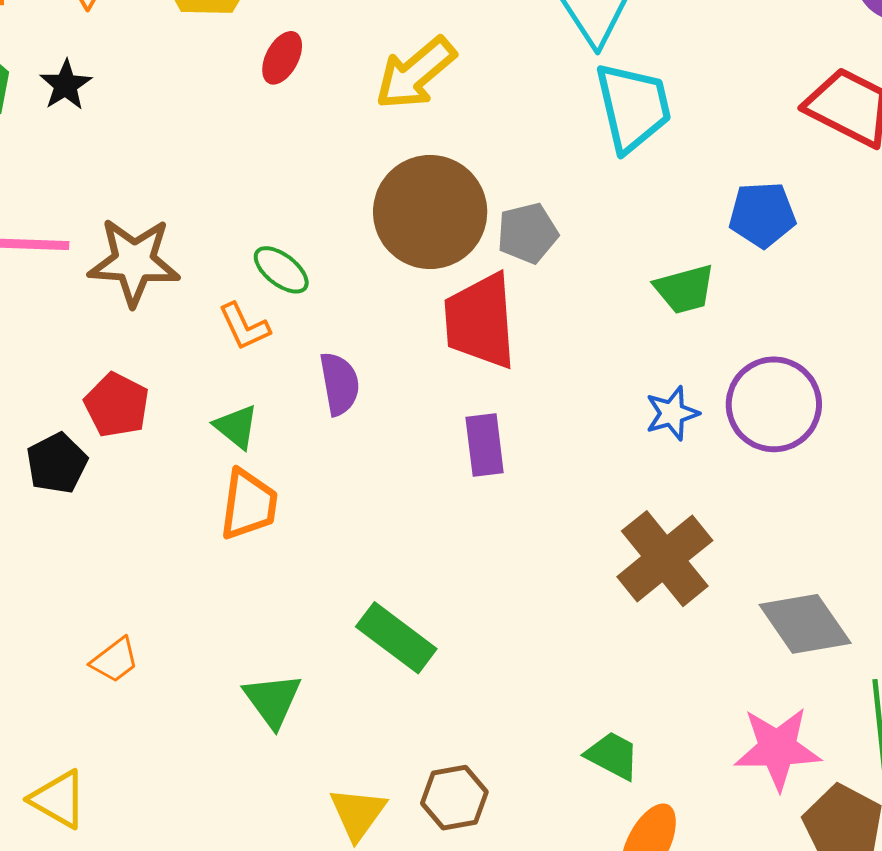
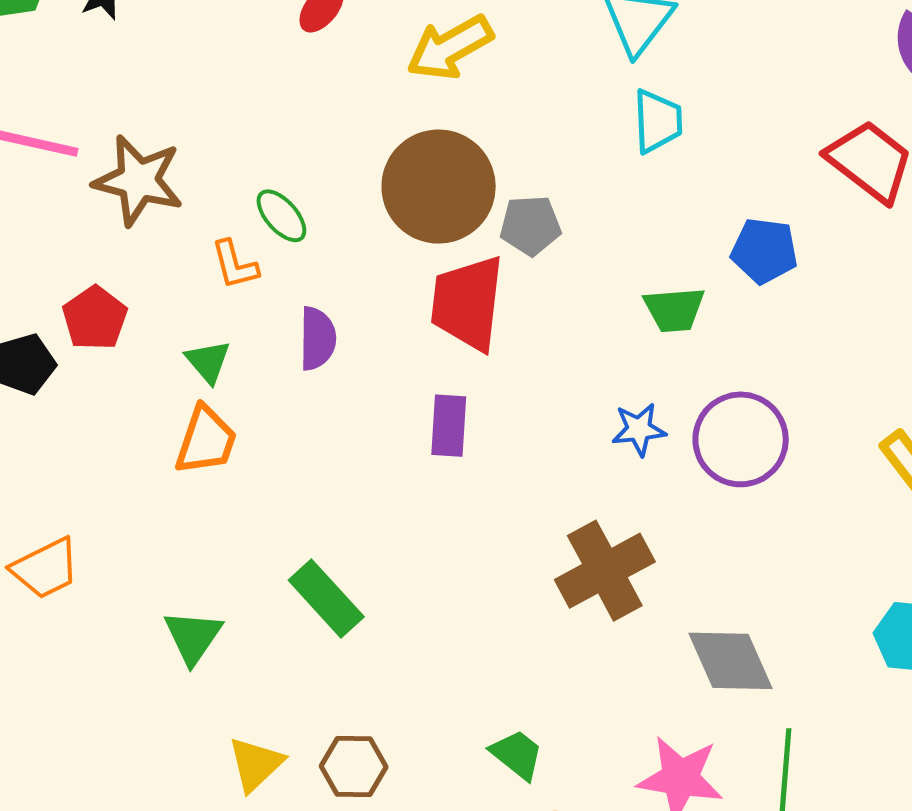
cyan trapezoid: (633, 107) -> (657, 121), size x0.7
orange trapezoid: (115, 660) -> (45, 568), size x1.4

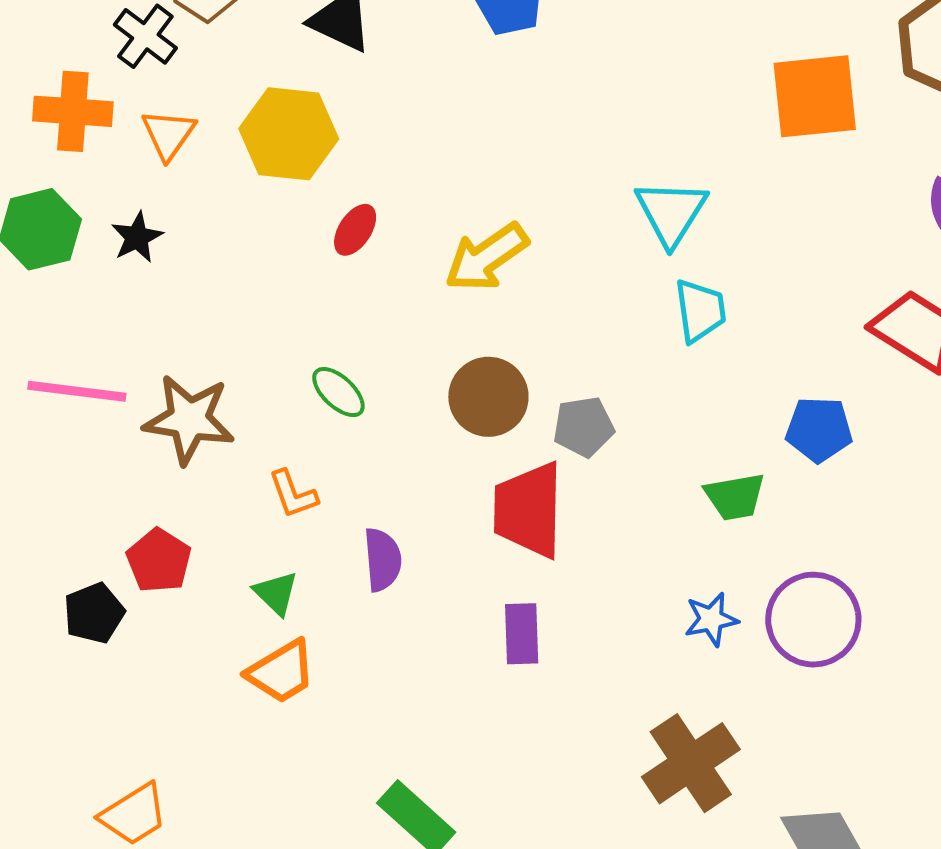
brown circle: (439, 187) -> (488, 397), size x0.7
green ellipse: (281, 216) -> (338, 392), moved
orange trapezoid: (206, 440) -> (281, 672), turned 46

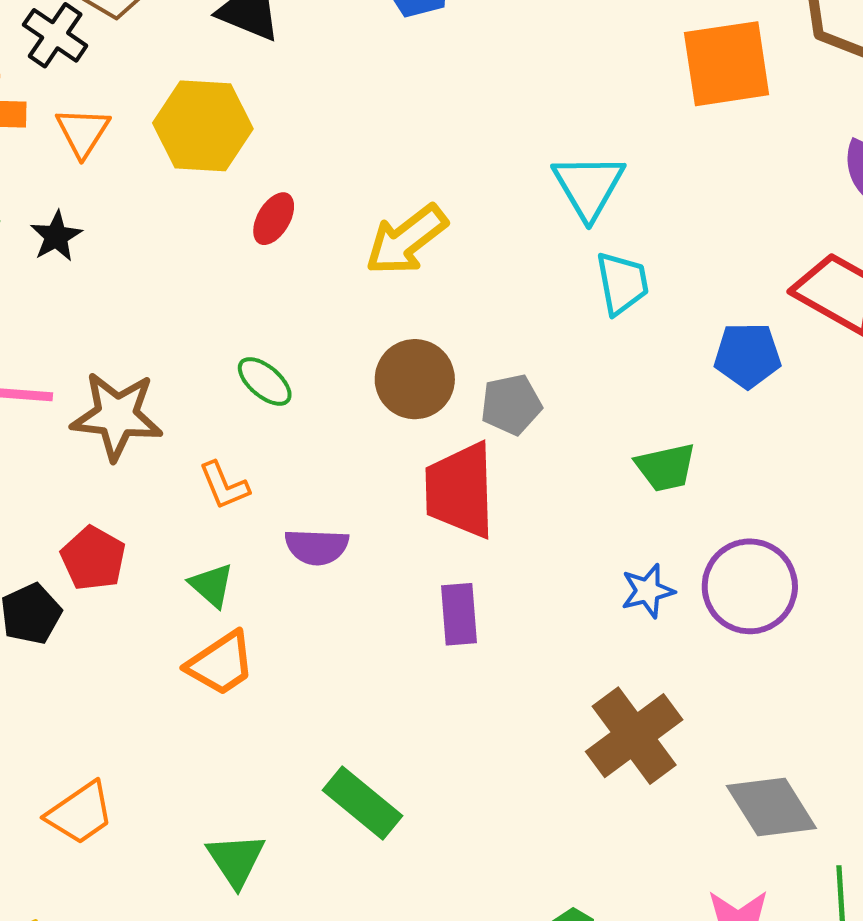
blue pentagon: (819, 429) -> (747, 355), moved
purple semicircle: (383, 560) -> (317, 547), turned 100

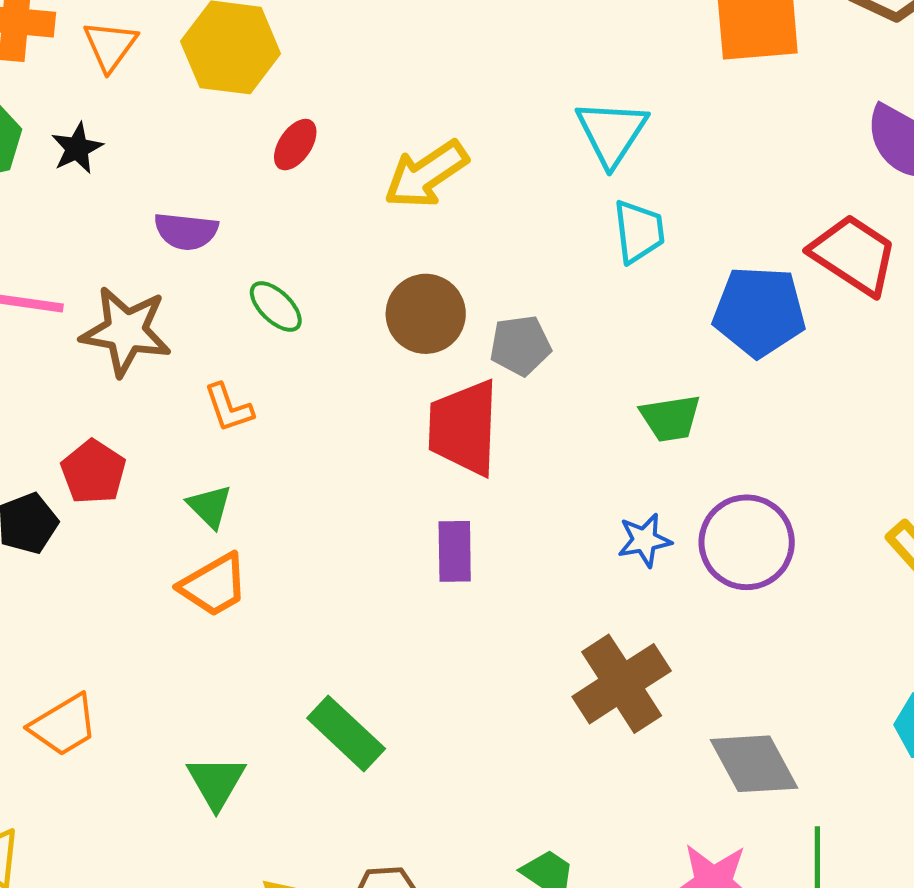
blue pentagon: (747, 355) -> (759, 311), size x1.4
purple semicircle: (317, 547) -> (186, 231), moved

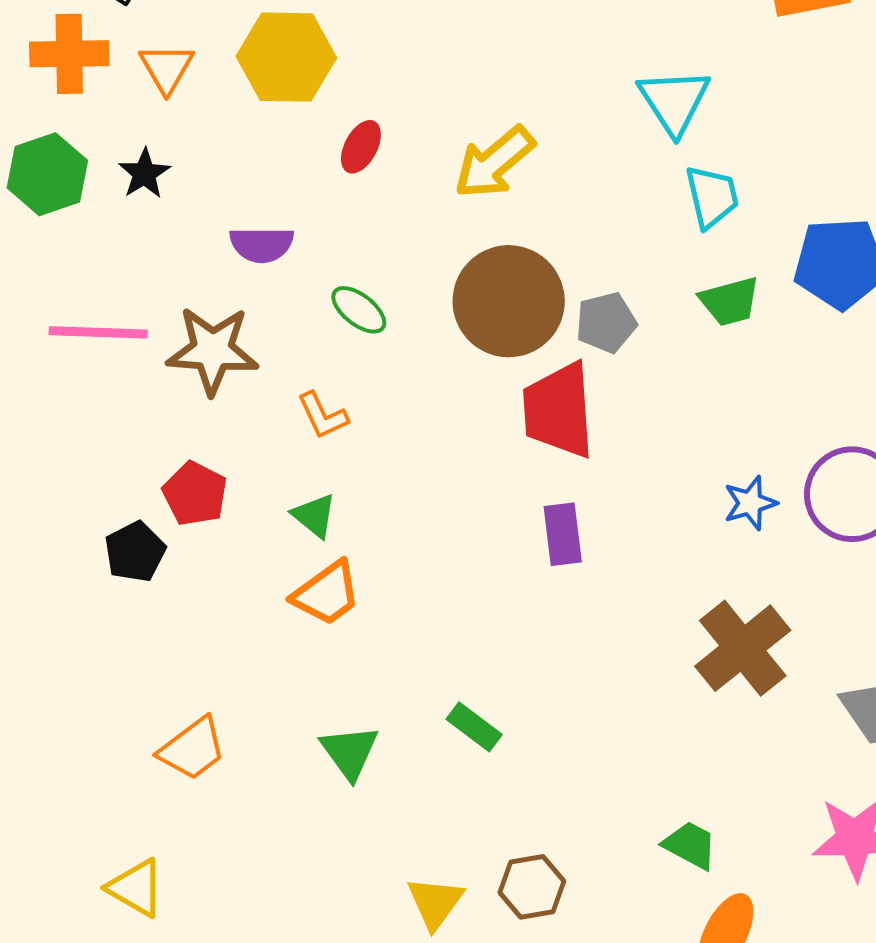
brown circle: (426, 314) -> (509, 301), size x1.4
green trapezoid: (670, 418) -> (730, 301), moved
green rectangle: (346, 733) -> (474, 727), size x0.7
green triangle: (216, 782) -> (350, 752), moved

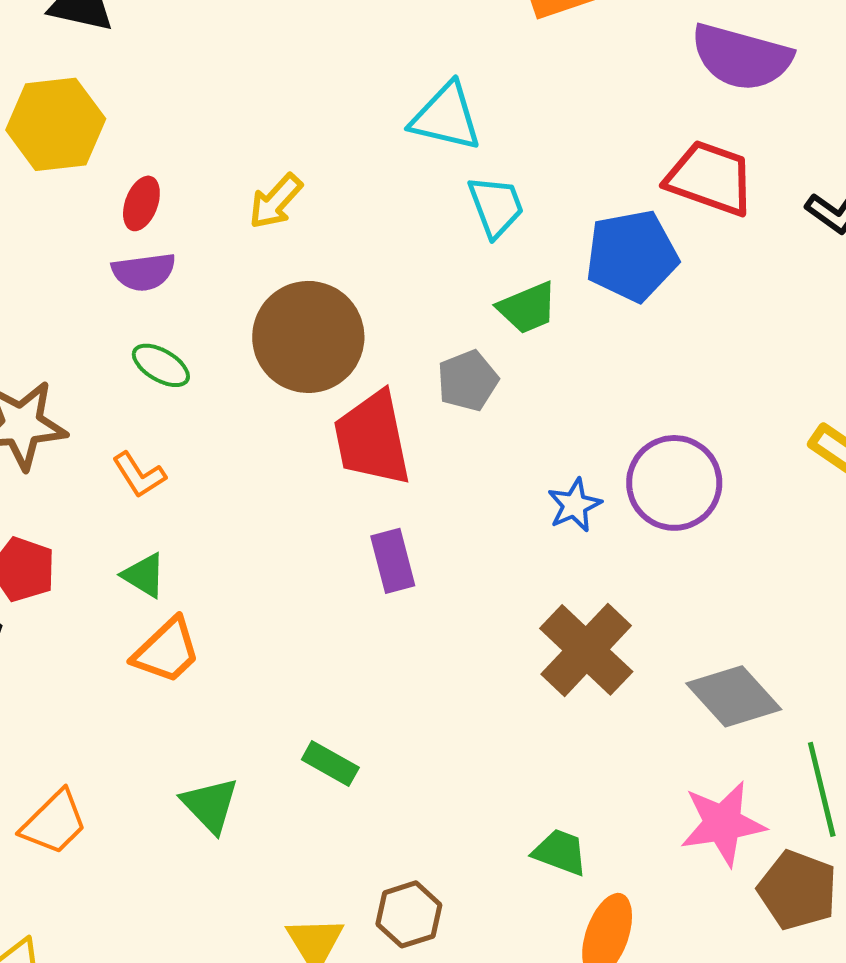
cyan triangle: (674, 101) -> (446, 117), turned -36
yellow arrow: (494, 162) -> (276, 201), size x0.7
purple semicircle: (262, 245) -> (144, 272), moved
gray pentagon: (606, 323) -> (468, 381), moved

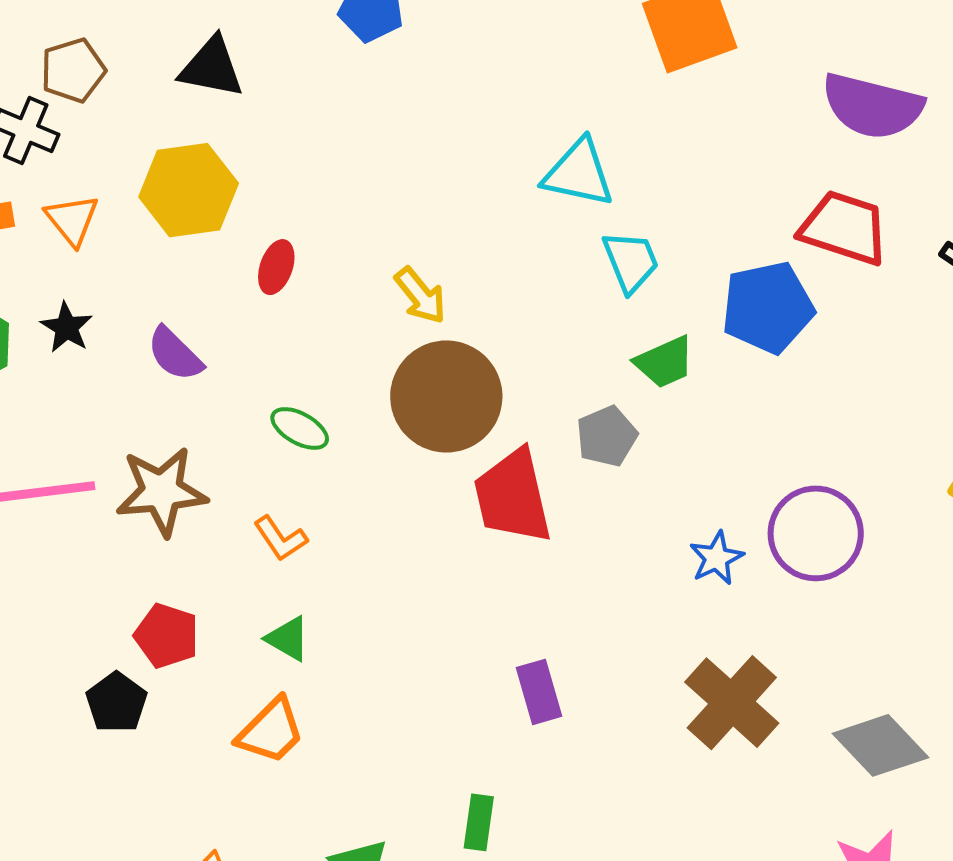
yellow arrow: (276, 201) -> (420, 295), moved, turned -80
purple semicircle: (144, 272) -> (175, 354), moved, turned 54
purple rectangle: (393, 561) -> (539, 692), moved
orange trapezoid: (167, 651) -> (271, 731), moved
green rectangle: (330, 763) -> (479, 822), turned 70

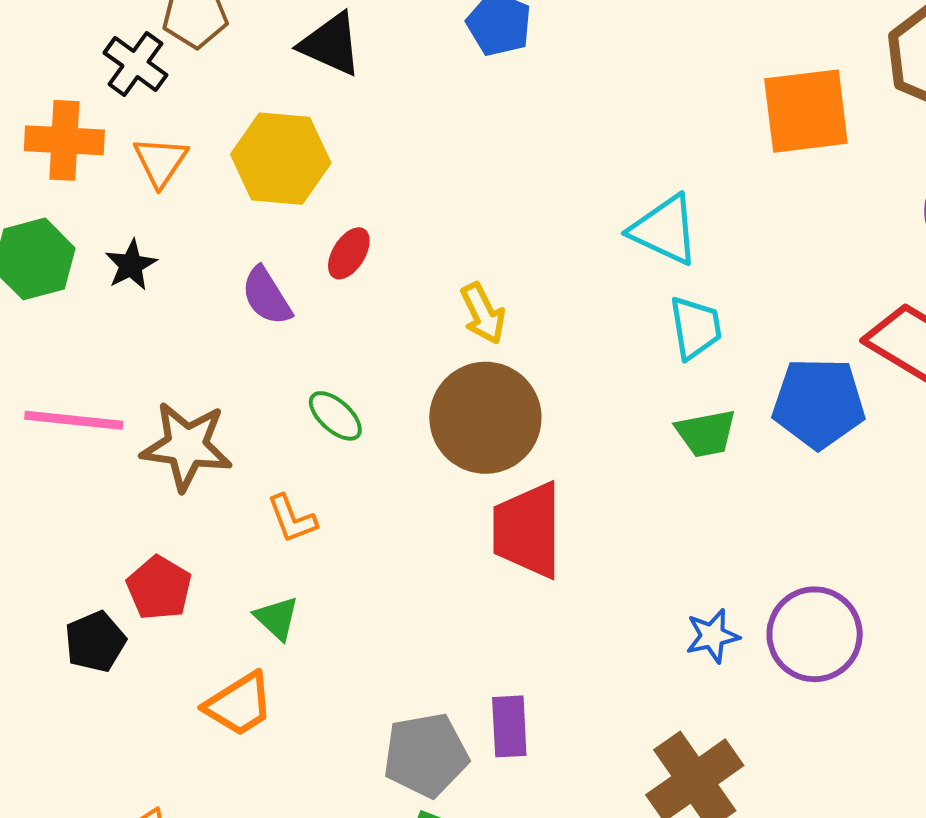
purple semicircle: (175, 354) -> (267, 296), moved
gray pentagon: (607, 436) -> (426, 755), moved, size x1.4

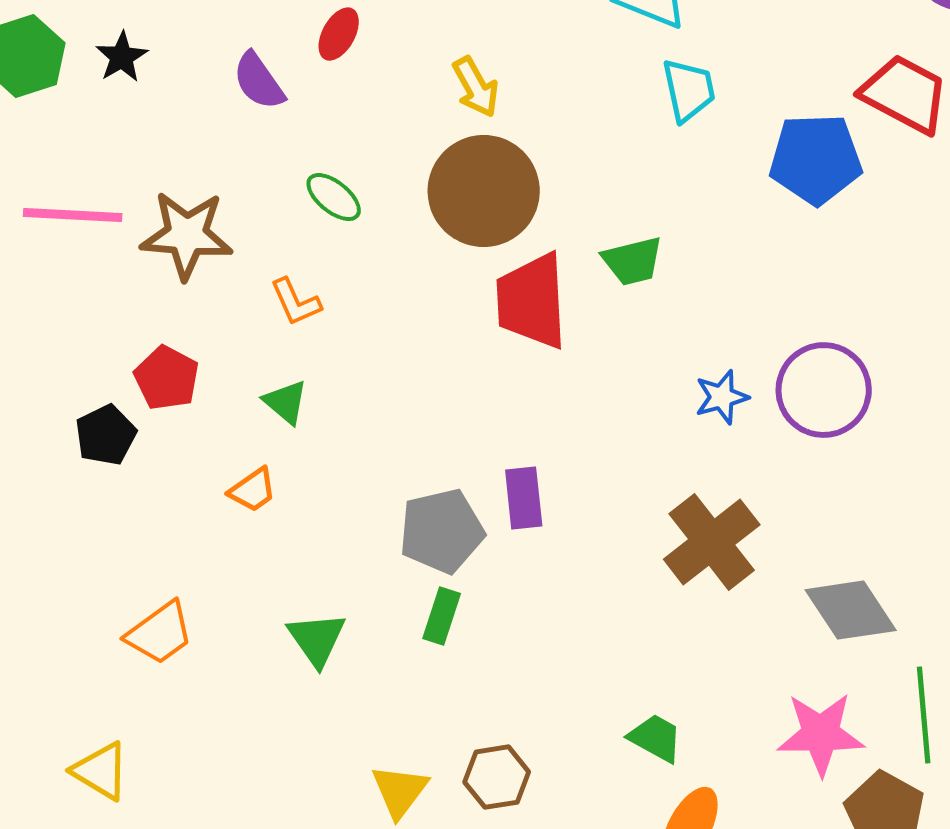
green trapezoid: (706, 433) -> (633, 261), moved
orange trapezoid: (239, 704) -> (253, 490), size x0.7

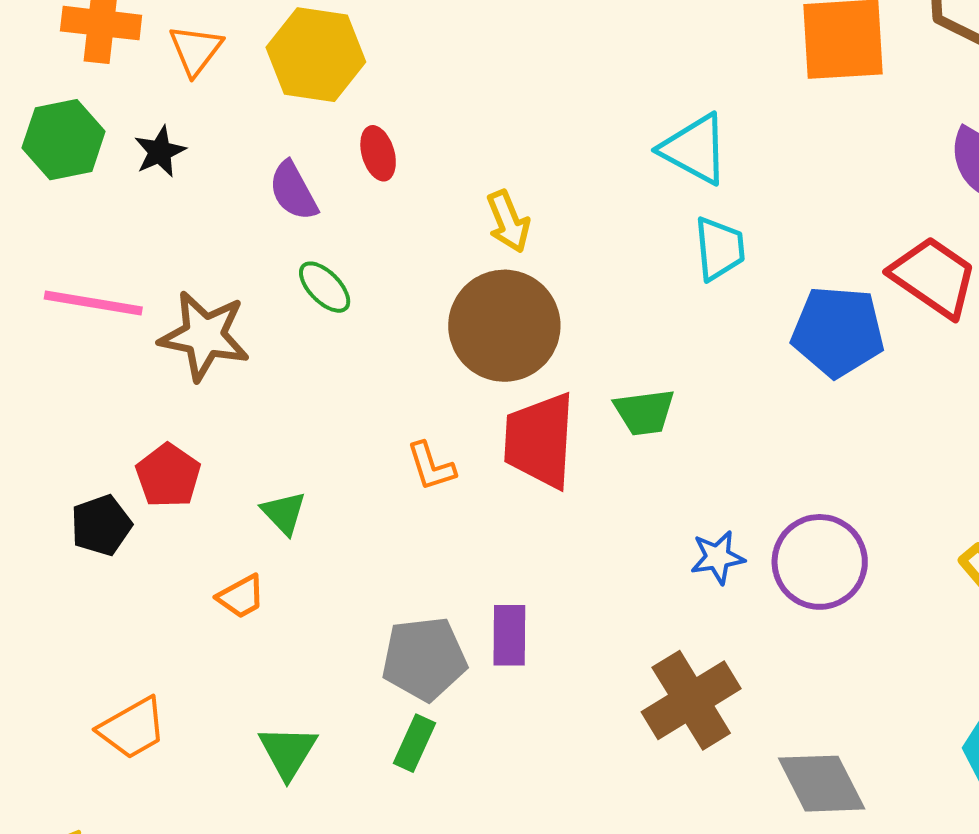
red ellipse: (339, 34) -> (378, 153), turned -52
green ellipse: (334, 197) -> (325, 287), moved
orange L-shape: (296, 302) -> (431, 466), moved

